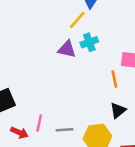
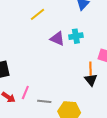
yellow line: (77, 20) -> (38, 14), moved
black triangle: (118, 110) -> (91, 80), moved, turned -40

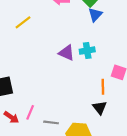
yellow line: (38, 14) -> (23, 22), moved
black triangle: (91, 80) -> (100, 108), moved

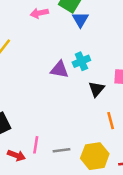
orange line: (103, 87) -> (111, 121), moved
black triangle: (100, 108) -> (96, 89), moved, turned 32

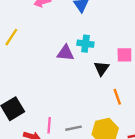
cyan cross: (81, 61) -> (85, 44), turned 35

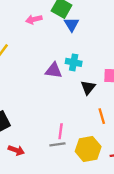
pink line: (49, 125) -> (61, 131), moved

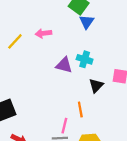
pink arrow: (34, 19) -> (43, 33), moved
orange line: (102, 116) -> (80, 110), moved

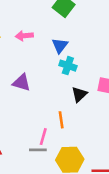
blue triangle: (87, 22) -> (60, 45), moved
purple triangle: (64, 65) -> (22, 83), moved

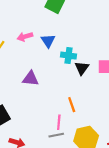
blue triangle: (60, 45) -> (48, 41), moved
black triangle: (79, 94) -> (82, 68), moved

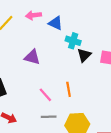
blue triangle: (48, 41) -> (56, 23), turned -40
pink line: (59, 122) -> (45, 95), moved, turned -56

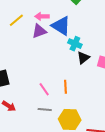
blue triangle: (56, 23) -> (61, 26), size x1.5
purple triangle: (32, 57) -> (39, 31), moved, turned -42

